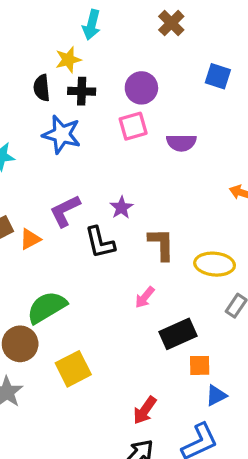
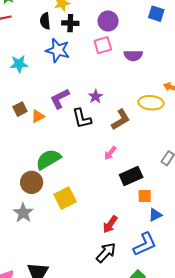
brown L-shape: (161, 244) -> (121, 120), turned 60
yellow ellipse: (215, 264) -> (151, 103), moved

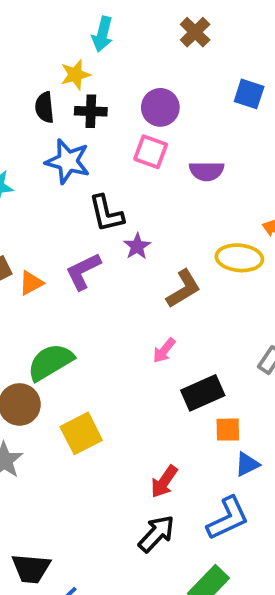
pink square: (103, 45) -> (151, 152), turned 36
purple L-shape: (60, 99) -> (83, 271), moved
black L-shape: (82, 118) -> (106, 213), moved

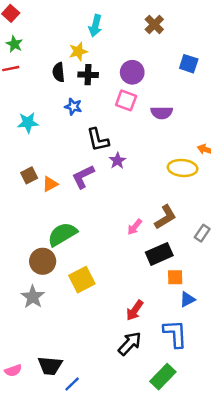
blue star: (68, 161) -> (73, 107), size x0.6
brown L-shape: (183, 289) -> (165, 217), moved
blue L-shape: (228, 518) -> (175, 334), turned -68

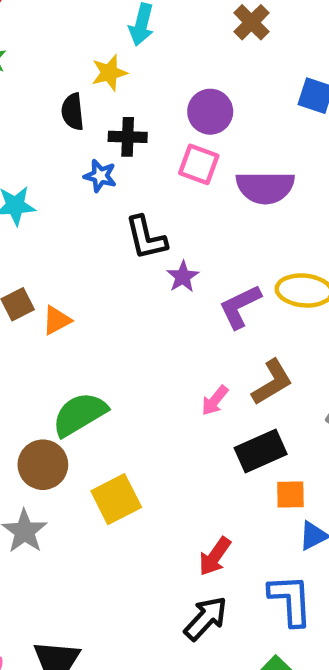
black cross: (88, 75) -> (128, 137), moved
purple semicircle: (162, 113) -> (265, 187), size x1.4
purple L-shape: (83, 177) -> (240, 307), moved

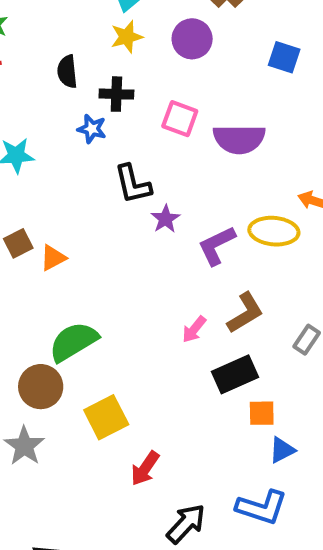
yellow star: (109, 73) -> (127, 37), moved
purple circle: (210, 112) -> (192, 39), moved
red arrow: (215, 556) -> (145, 468), moved
blue L-shape: (290, 600) -> (262, 507), turned 111

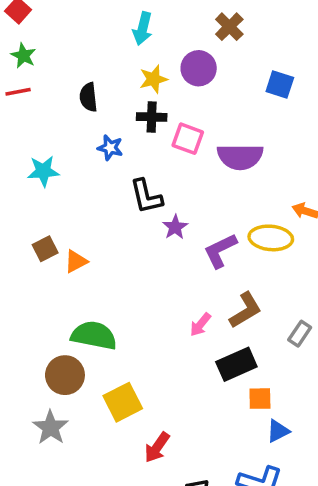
yellow star: (127, 37) -> (153, 79), moved
black cross: (116, 94) -> (152, 117), moved
green semicircle: (73, 342) -> (94, 335), turned 42

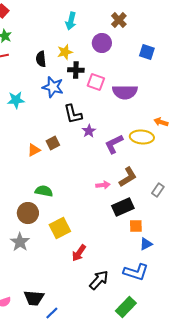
yellow star: (153, 79) -> (65, 52), moved
blue star: (110, 148) -> (53, 87), size x1.5
brown square: (45, 249) -> (53, 143), moved
pink arrow: (200, 325) -> (103, 185), turned -136
green semicircle: (94, 335) -> (44, 191), size x0.7

